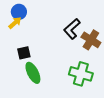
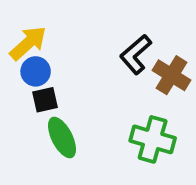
blue circle: (19, 12) -> (36, 71), moved
yellow arrow: (15, 23) -> (28, 43), size x1.5

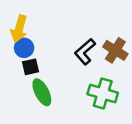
yellow arrow: (28, 43) -> (19, 29), turned 148
black L-shape: (136, 54) -> (85, 52), moved

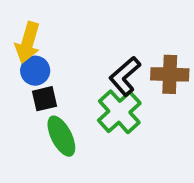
brown cross: (115, 50) -> (170, 74), turned -30
green cross: (103, 93) -> (119, 112), moved, turned 32

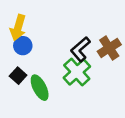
brown cross: (170, 74) -> (109, 48), turned -35
black square: (45, 99) -> (18, 76), moved, turned -35

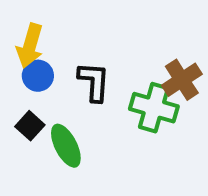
black L-shape: (80, 49) -> (94, 82), moved, turned 135
green cross: (77, 72) -> (154, 108), moved, turned -32

